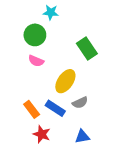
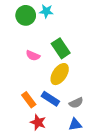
green circle: (35, 35) -> (26, 15), moved
green rectangle: (87, 48) -> (61, 48), moved
gray semicircle: (80, 103) -> (76, 103), moved

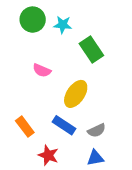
cyan star: (46, 11) -> (63, 25), moved
green rectangle: (61, 48) -> (91, 50), moved
orange rectangle: (29, 100) -> (25, 127), moved

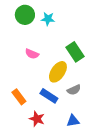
green rectangle: (91, 50) -> (75, 52), moved
gray semicircle: (97, 130) -> (74, 90), moved

